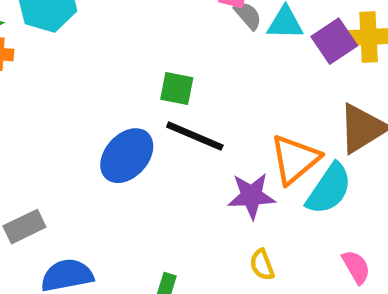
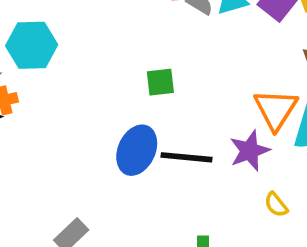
black line: (195, 136) -> (187, 157), moved

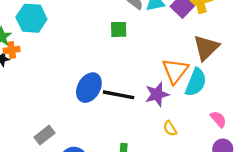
green square: (160, 82) -> (119, 29), moved

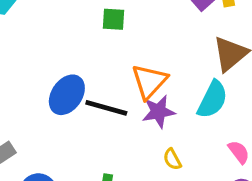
orange triangle: (175, 71) -> (149, 81), moved

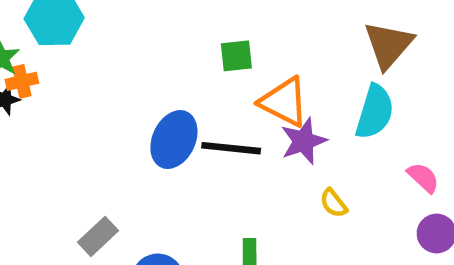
green square: (114, 19) -> (236, 56), moved
orange triangle: (149, 81) -> (284, 102), turned -36

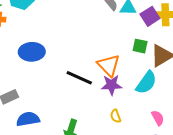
green square: (236, 56) -> (140, 46), moved
blue ellipse: (174, 140) -> (32, 52), moved, turned 45

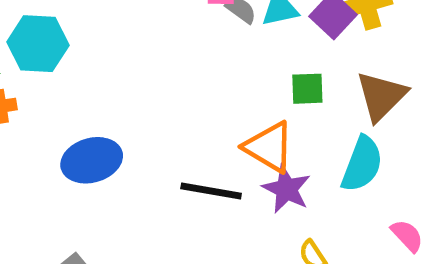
green square: (140, 46) -> (307, 89), moved
purple star: (111, 85) -> (286, 189), turned -30

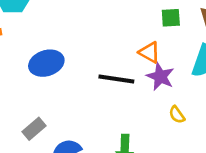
orange triangle: (269, 147) -> (149, 52), size x0.7

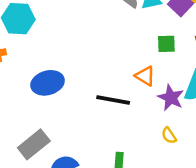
purple star: (160, 76) -> (171, 98), moved
gray rectangle: (34, 129) -> (34, 144), size x1.4

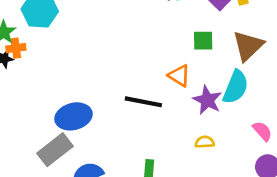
blue ellipse: (48, 83) -> (74, 116), moved
yellow semicircle: (169, 136) -> (205, 142), turned 120

